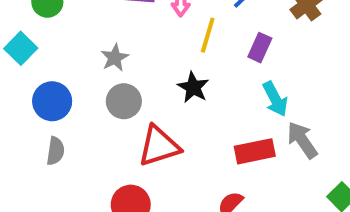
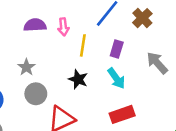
cyan arrow: (275, 99) -> (116, 78), moved
gray arrow: (302, 140) -> (157, 63), moved

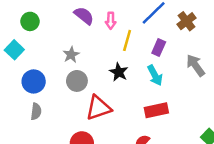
purple semicircle: (35, 25) -> (84, 16), turned 35

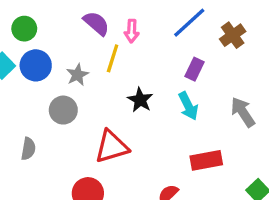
yellow line: (127, 40) -> (113, 58), moved
gray arrow: (196, 65) -> (243, 112), moved
blue circle: (34, 81) -> (36, 65), moved
gray circle: (77, 81) -> (63, 110), moved
red rectangle: (156, 110) -> (206, 160), moved

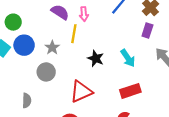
purple rectangle: (194, 69) -> (147, 31), moved
red rectangle: (206, 160) -> (130, 91), moved

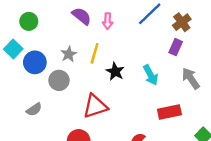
yellow line: (74, 34) -> (95, 53), moved
blue circle: (24, 45) -> (35, 62), moved
red rectangle: (130, 91) -> (169, 112), moved
gray semicircle: (27, 101) -> (34, 109), turned 48

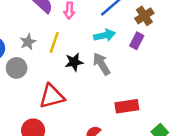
black star: (115, 71) -> (74, 62), turned 30
cyan arrow: (151, 75) -> (105, 35), moved, turned -78
gray arrow: (191, 78) -> (102, 64), moved

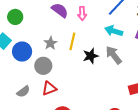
cyan arrow: (105, 35) -> (114, 31), turned -144
red triangle: (52, 96) -> (49, 88), moved, size x0.7

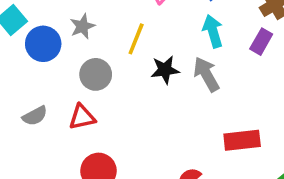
cyan arrow: (114, 31) -> (213, 31), turned 48
gray star: (50, 43) -> (82, 26), moved
gray circle: (43, 66) -> (96, 74), moved

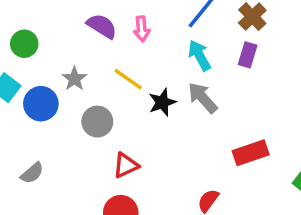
yellow line: (136, 39) -> (128, 79), turned -64
gray semicircle: (35, 116) -> (32, 173), moved
red triangle: (82, 117) -> (126, 165), moved

